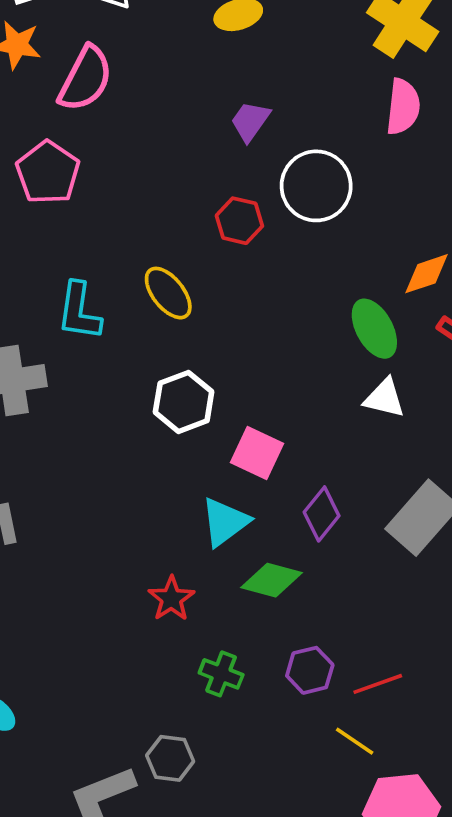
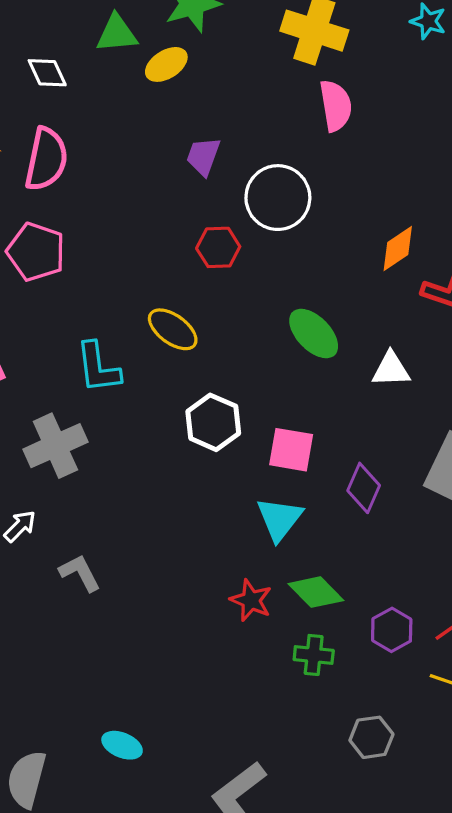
green ellipse: (374, 329) -> (314, 334), moved
green diamond: (272, 580) -> (316, 592), moved, turned 46
gray hexagon: (170, 758) -> (371, 737), moved

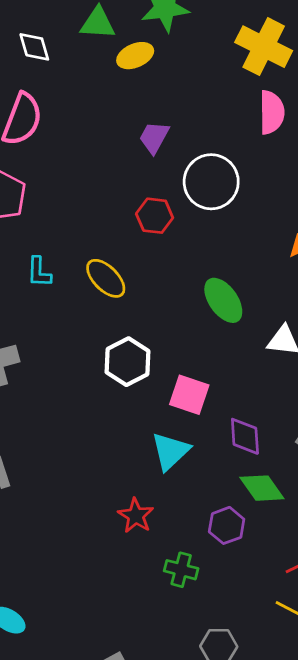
cyan L-shape: (98, 368) -> (39, 272), moved, size x0.7
purple diamond: (364, 488) -> (245, 436), turned -36
green diamond: (316, 592) -> (262, 488), moved
purple hexagon: (392, 630) -> (227, 525), moved

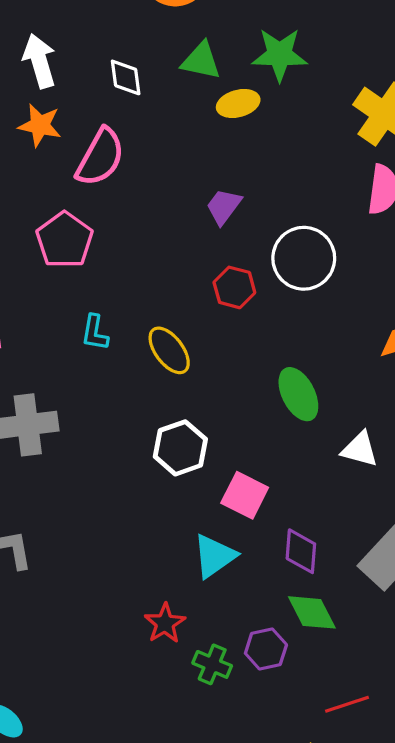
purple trapezoid: (154, 137) -> (224, 206), moved
green cross: (181, 570) -> (212, 664), moved

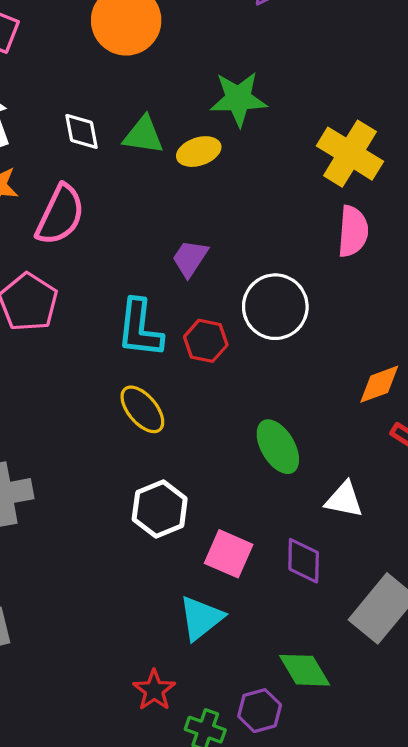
green triangle: (201, 61) -> (143, 135), moved
cyan L-shape: (95, 333) -> (140, 328), moved, size x1.6
purple diamond: (301, 551) -> (304, 561), moved

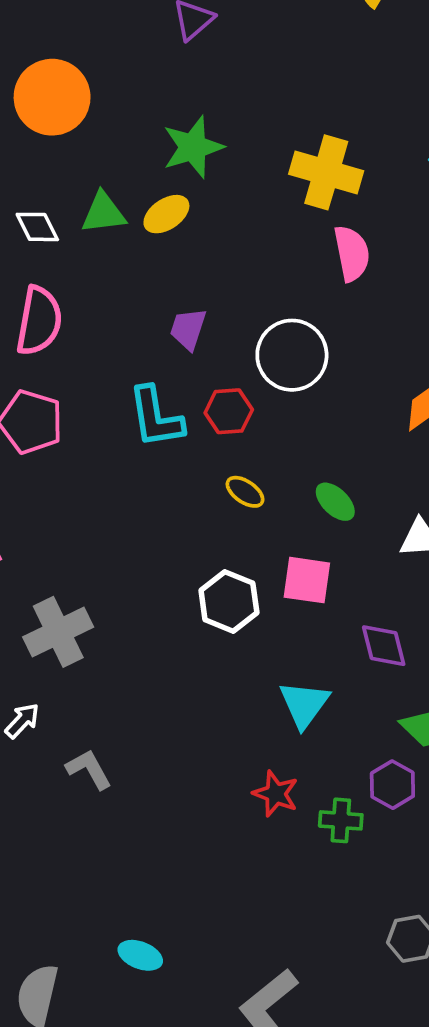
yellow ellipse: (142, 409) -> (245, 492), moved, size x0.7
green ellipse: (278, 447) -> (335, 502), size x0.7
pink square: (229, 554) -> (307, 580), moved
purple diamond: (304, 561) -> (384, 646), moved

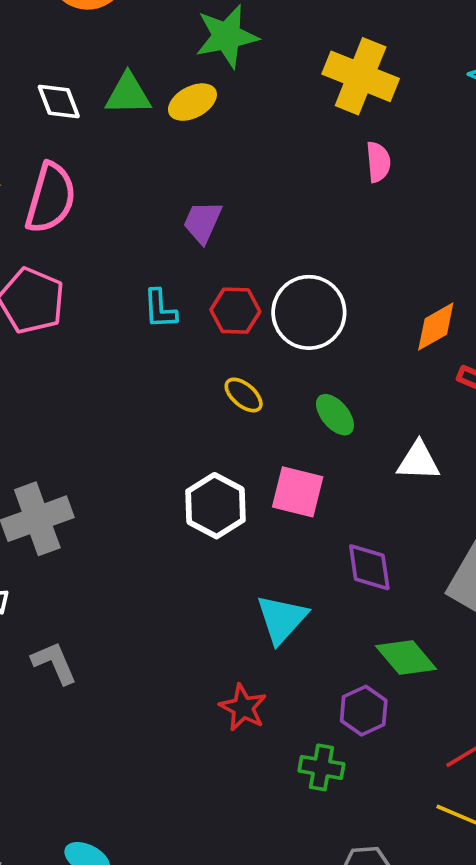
pink semicircle: (352, 253) -> (378, 162), size x0.7
white circle: (292, 355) -> (309, 312), moved
cyan L-shape: (156, 417) -> (160, 309), size x0.6
green cross: (341, 820) -> (321, 767), moved

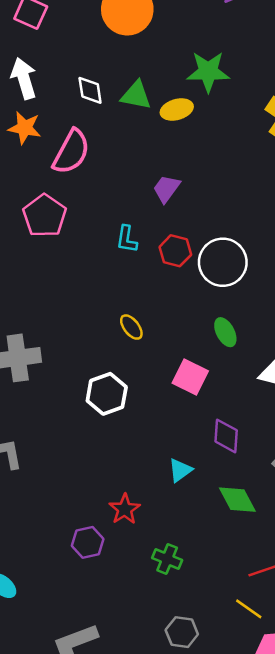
yellow ellipse: (244, 395) -> (131, 327), moved
white hexagon: (215, 506) -> (107, 394), moved
cyan triangle: (282, 619) -> (180, 470), moved, size x0.7
purple hexagon: (364, 711) -> (88, 542), moved

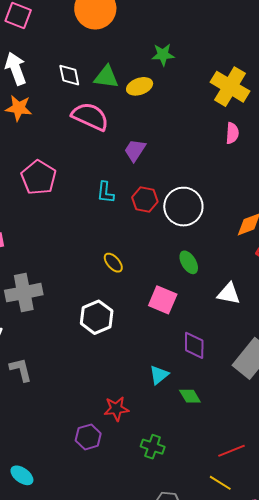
green star: (208, 72) -> (163, 55), size x0.7
pink semicircle: (71, 152) -> (90, 116), moved, turned -90
green diamond: (237, 500) -> (190, 396), moved, size x0.7
red star: (125, 509) -> (116, 409), turned 30

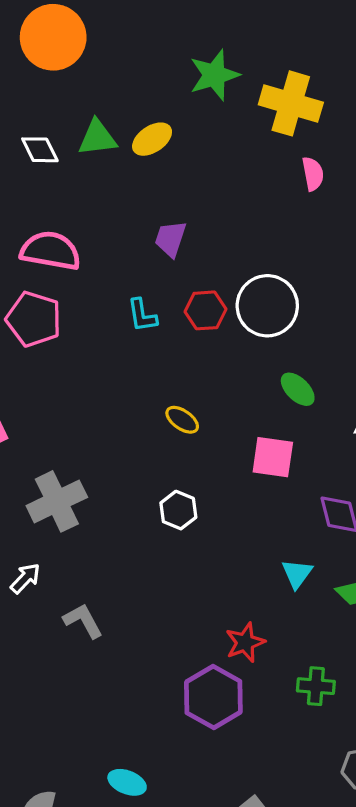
green star: (163, 55) -> (214, 75), moved, size x1.4
pink semicircle: (90, 116) -> (51, 251), moved
white hexagon: (97, 317) -> (178, 510), size x0.7
purple hexagon: (88, 437) -> (213, 697), size x1.5

